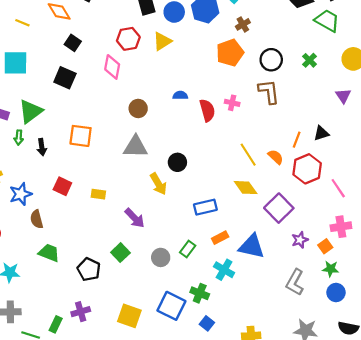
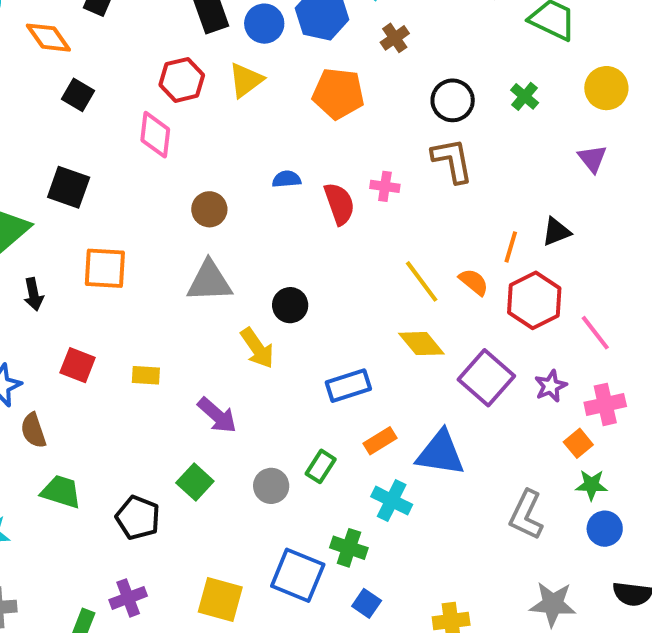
orange pentagon: (230, 53) -> (338, 94), moved, turned 30
black square: (65, 78) -> (69, 187), moved
purple star: (300, 240) -> (551, 386), moved

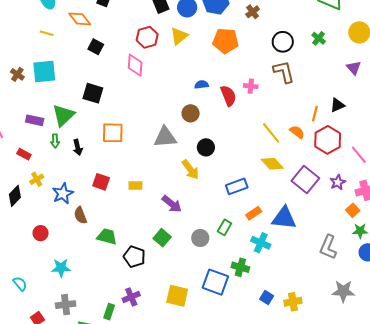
brown circle: (209, 209) -> (191, 113), moved
green trapezoid: (61, 492) -> (107, 237), moved
blue square: (367, 603) -> (267, 298), moved

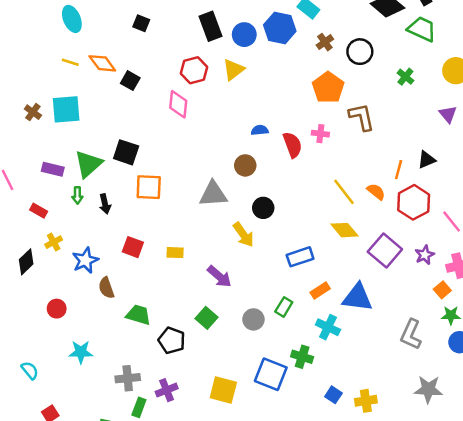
orange diamond: (80, 19) -> (102, 63), moved
orange pentagon: (226, 41) -> (328, 88), moved, turned 30
black circle: (283, 42) -> (360, 52), moved
black square: (93, 93) -> (126, 152), moved
gray cross: (66, 305) -> (128, 378), moved

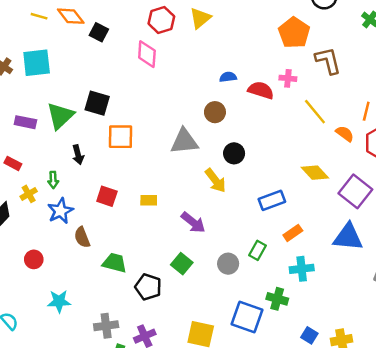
red semicircle: (292, 145) -> (261, 90), turned -50
yellow line: (344, 192) -> (315, 112), moved
green arrow: (77, 195) -> (53, 180), moved
blue triangle: (357, 297) -> (348, 237), moved
cyan cross: (328, 327) -> (302, 269), turned -30

